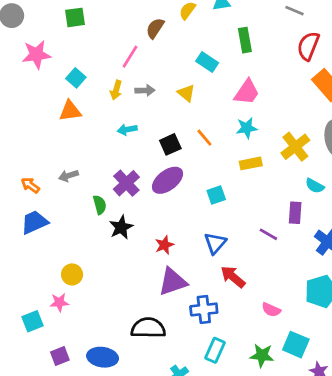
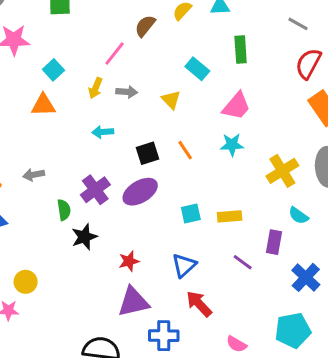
yellow rectangle: (251, 163) -> (230, 216), moved

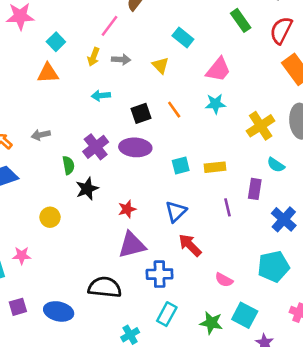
green rectangle: (241, 50) -> (241, 20), moved, turned -30
purple ellipse: (140, 192) -> (135, 147), turned 36
purple line: (243, 262) -> (228, 207), turned 42
yellow circle: (26, 282) -> (50, 217), moved

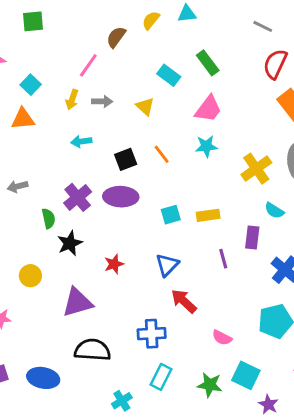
green rectangle: (241, 20) -> (208, 63), moved
purple triangle: (132, 245) -> (77, 302), moved

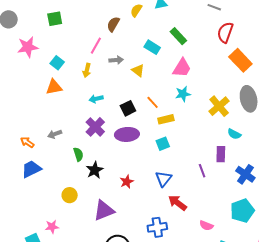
gray arrow: (102, 101) -> (116, 60), moved
purple cross: (78, 197) -> (95, 127), moved
yellow rectangle: (208, 215) -> (166, 119), moved

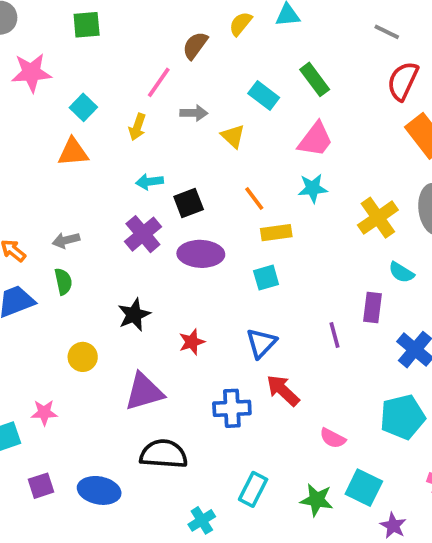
black square: (128, 108) -> (189, 203), moved
green semicircle: (78, 154) -> (63, 282), moved
blue cross: (157, 227) -> (232, 408), moved

